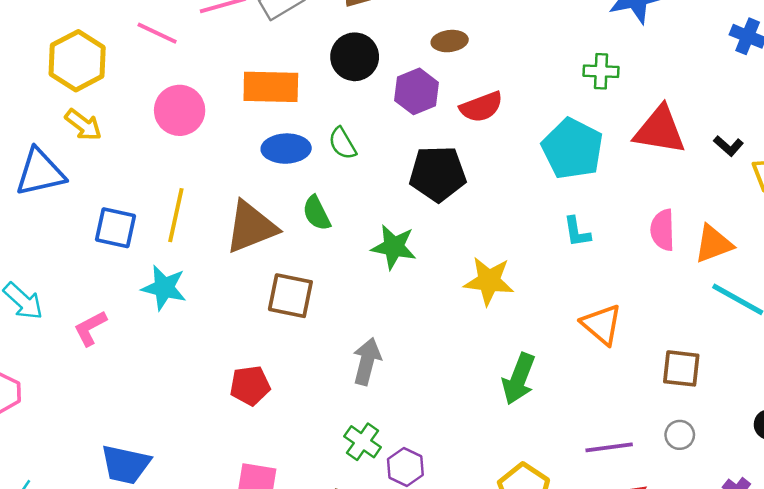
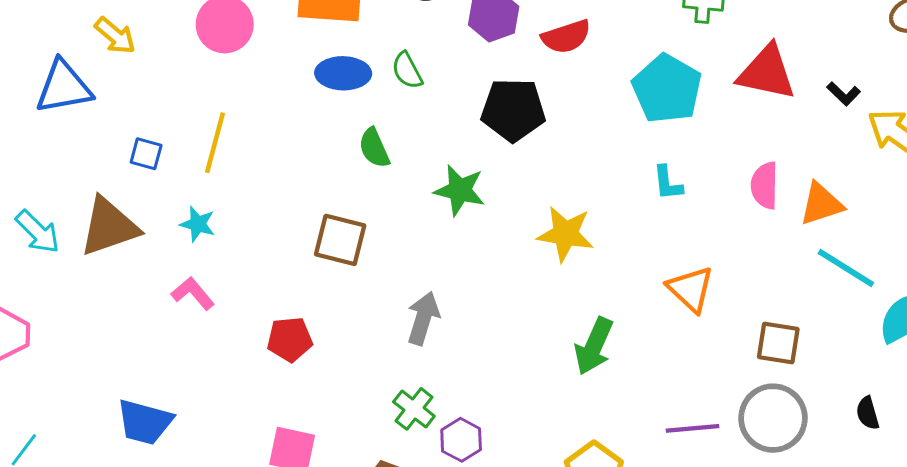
brown triangle: (251, 227) -> (109, 227), moved
blue square: (116, 228) -> (146, 154), size x0.7
cyan star: (164, 288) -> (198, 224), size x0.7
pink L-shape: (90, 328) -> (193, 293), moved, turned 75
gray circle: (680, 435) -> (773, 418), size x2.0

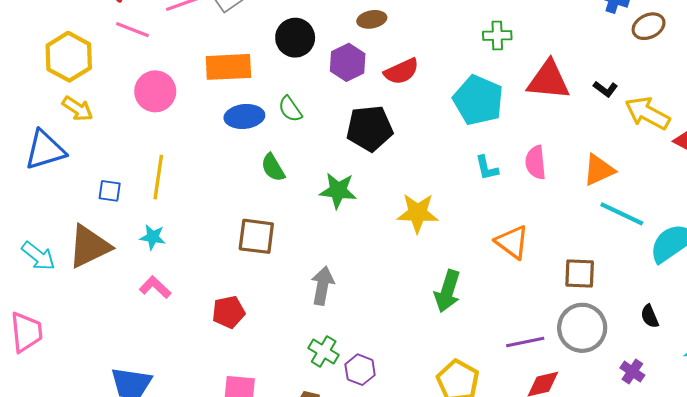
pink semicircle: (765, 185) -> (536, 162), moved

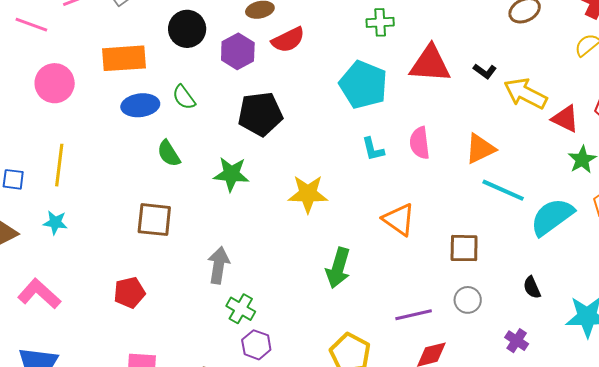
red semicircle: (401, 71) -> (288, 40), moved
pink L-shape: (155, 287) -> (39, 294), moved, size x1.4
gray circle: (582, 328) -> (468, 300), size x0.6
green cross: (324, 352) -> (241, 309), moved

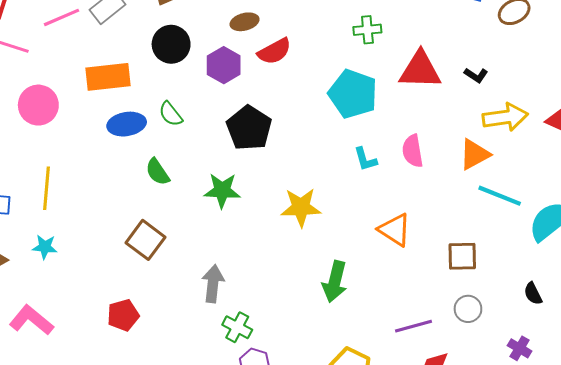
yellow arrow: (525, 93) -> (505, 117), moved, turned 147
black pentagon: (260, 114) -> (249, 128), turned -30
brown square: (154, 220) -> (146, 240), turned 33

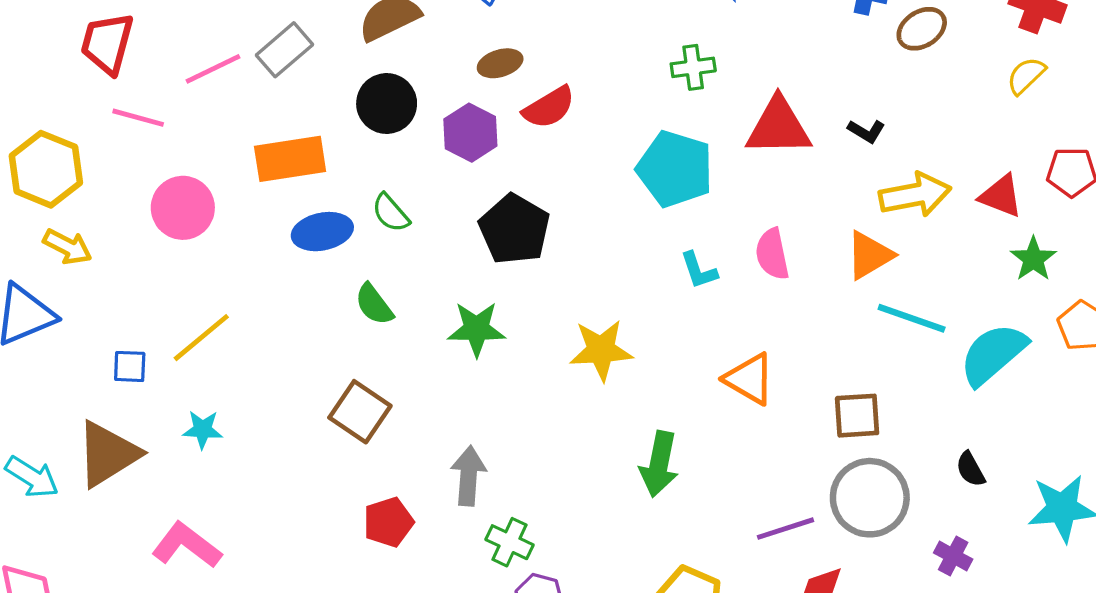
yellow line: (46, 188) -> (201, 338), turned 48
gray circle: (468, 309) -> (870, 498), size x1.8
red pentagon: (123, 315) -> (388, 522), moved

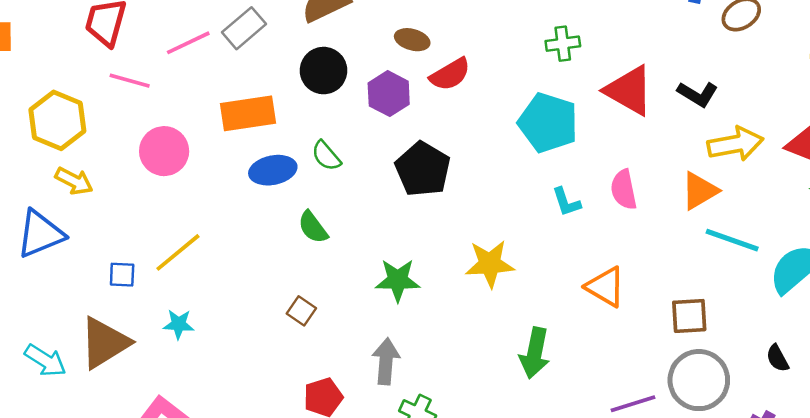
brown ellipse: (500, 63) -> (412, 40), turned 32
red triangle: (778, 127) -> (629, 90), turned 30
black L-shape: (866, 131) -> (698, 94), size x1.4
green star: (476, 329) -> (398, 280), moved
brown square: (360, 412) -> (301, 311), size x0.6

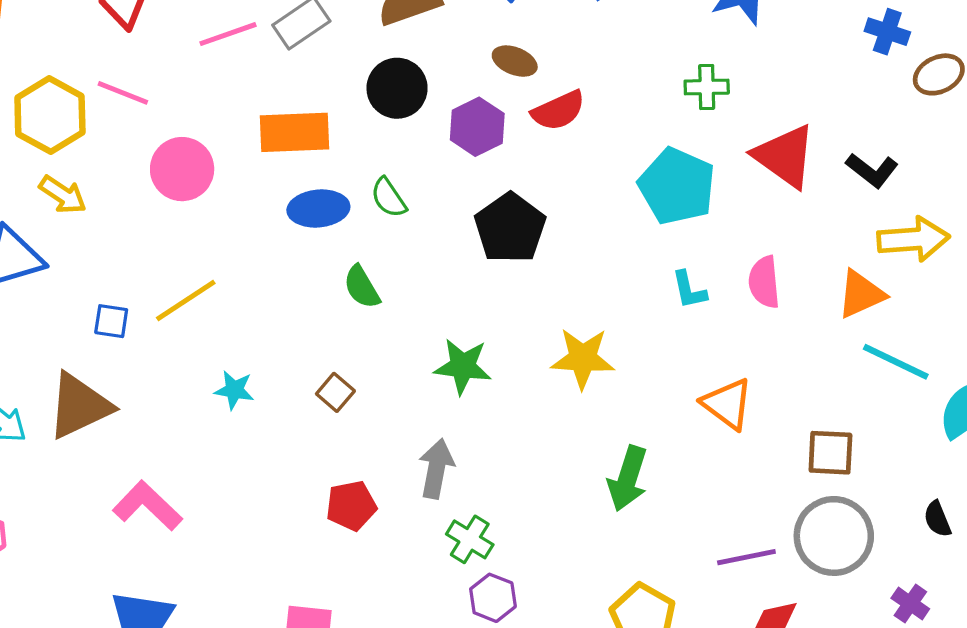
pink line: (130, 81) -> (123, 93), moved
cyan star: (179, 324) -> (234, 390), moved

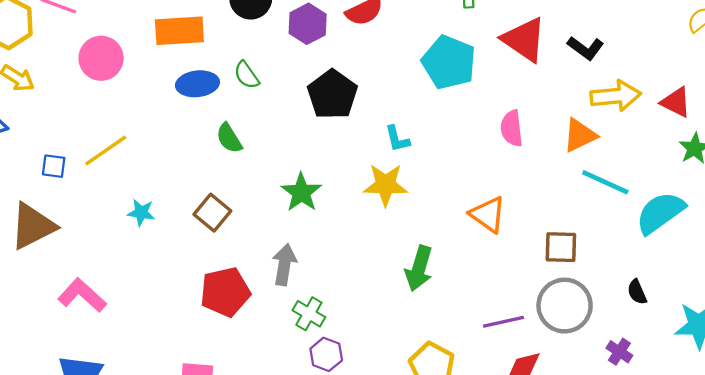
cyan L-shape: (689, 290) -> (397, 139), moved
green star: (463, 366) -> (301, 192), turned 30
brown square: (335, 392) -> (212, 213), size x1.4
red pentagon: (351, 506) -> (225, 292), size x1.4

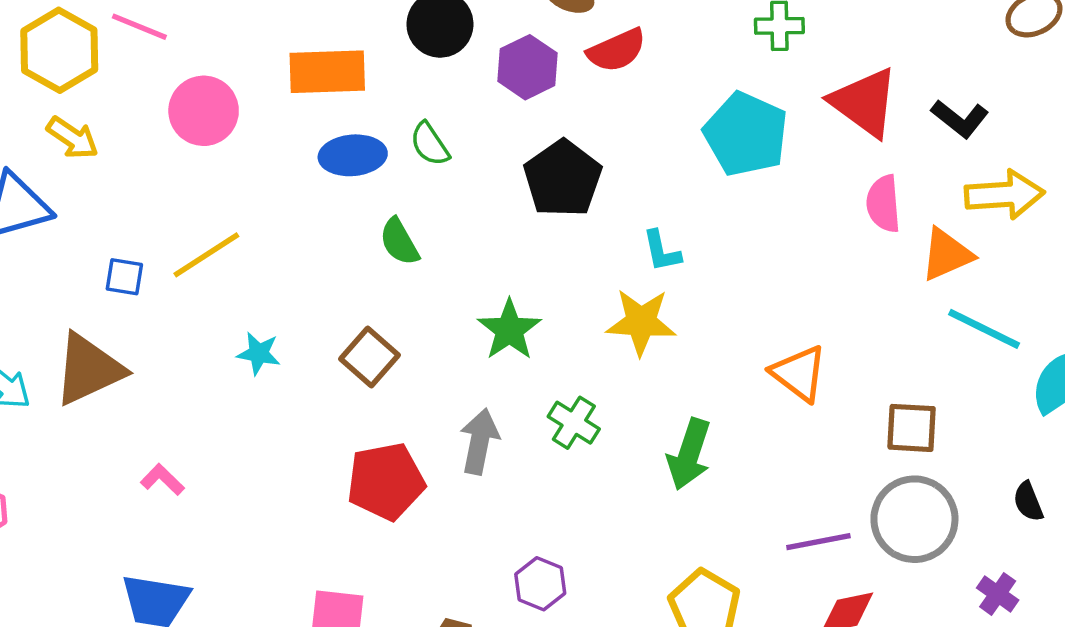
pink semicircle: (512, 128) -> (883, 204), moved
pink L-shape: (82, 295) -> (162, 480), size x0.6
green cross: (309, 314) -> (574, 423), moved

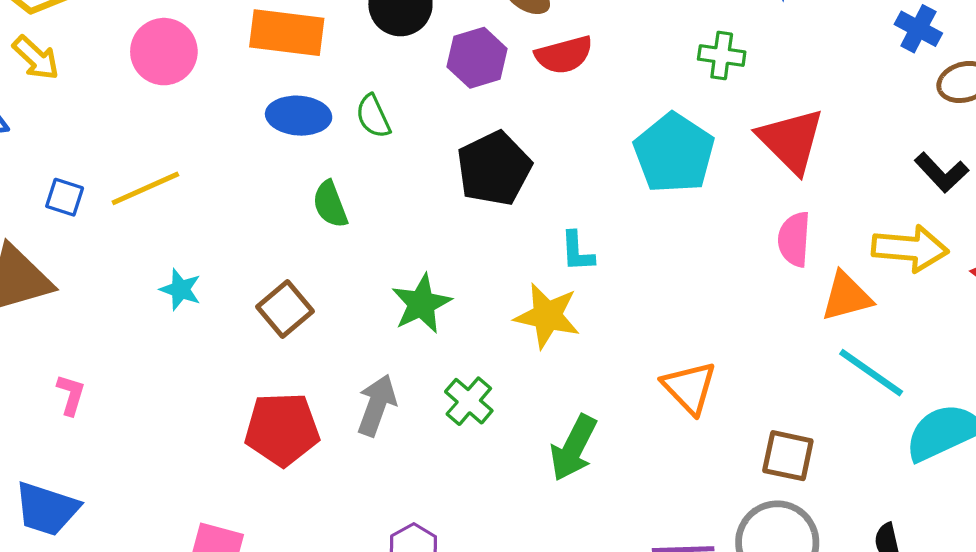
black L-shape: (960, 119) -> (941, 172), moved
pink L-shape: (162, 480) -> (71, 395), turned 54

